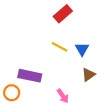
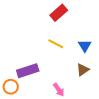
blue triangle: (82, 49) -> (85, 46), moved
purple rectangle: (30, 76) -> (28, 71), turned -30

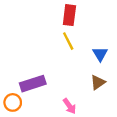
red rectangle: (59, 13) -> (69, 15), turned -42
yellow line: (56, 44) -> (68, 41), moved, turned 35

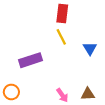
brown triangle: (98, 82) -> (88, 94), moved, turned 32
purple rectangle: (33, 84) -> (30, 60), moved

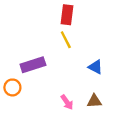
blue triangle: (90, 49) -> (95, 67), moved, turned -32
orange circle: (11, 92) -> (12, 87), moved

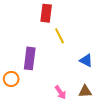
red rectangle: (67, 15) -> (46, 13), moved
purple rectangle: (33, 65) -> (30, 58), turned -65

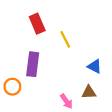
red rectangle: (46, 13) -> (37, 24), moved, turned -30
brown triangle: (85, 91) -> (89, 92), moved

